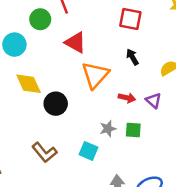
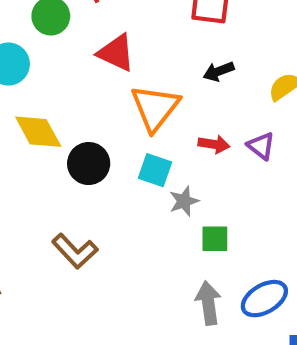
black arrow: (132, 57) -> (219, 71), turned -77
green square: (133, 130) -> (215, 239), moved
cyan square: (88, 151) -> (155, 170), moved

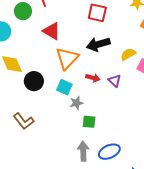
black arrow: (219, 71) -> (98, 44), size x1.6

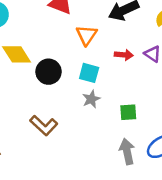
orange triangle: (67, 58) -> (87, 35), size x0.7
gray star: (76, 103) -> (91, 99), moved

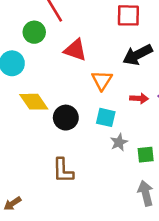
gray star: (91, 99) -> (119, 142), moved
brown L-shape: (44, 125) -> (63, 171), turned 48

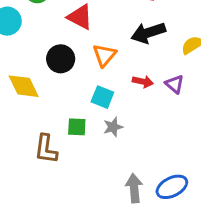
yellow diamond: (34, 102) -> (24, 86), moved
black circle: (66, 118) -> (61, 59), moved
green square: (146, 155) -> (77, 127), moved

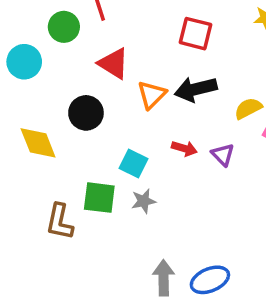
orange triangle: (104, 55) -> (152, 95), moved
green square: (77, 127) -> (99, 198), size x1.4

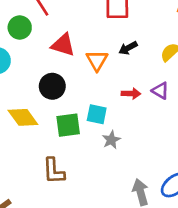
black arrow: (196, 89) -> (128, 48), size x0.6
green square: (99, 198) -> (68, 125), moved

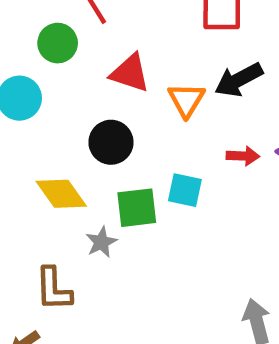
black arrow: (128, 48) -> (239, 80), size x1.5
gray star: (111, 140) -> (101, 242), moved
brown L-shape: (54, 171) -> (53, 289), moved

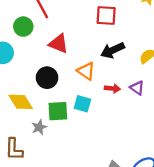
orange triangle: (186, 100) -> (86, 71), moved, turned -30

